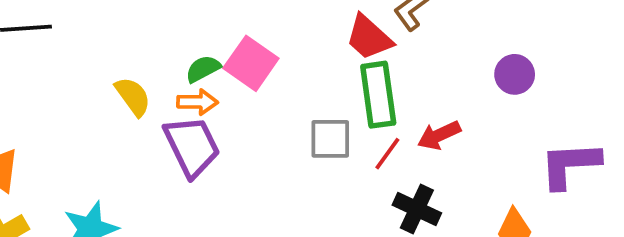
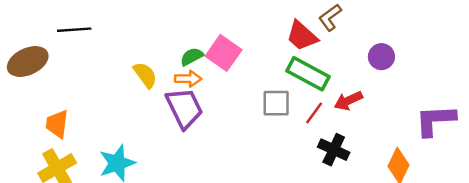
purple circle: (515, 74) -> (381, 57), moved
green rectangle: (378, 95) -> (308, 74), turned -54

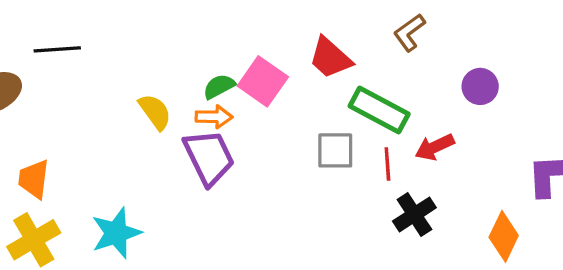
red trapezoid: (302, 36) -> (330, 58), moved
red line: (314, 113) -> (387, 164), turned -40
black cross: (334, 150) -> (414, 214), turned 32

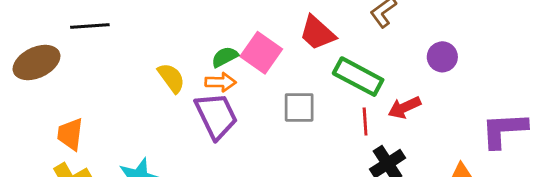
gray square: (335, 150) -> (299, 107), moved

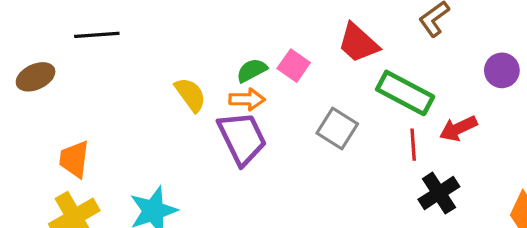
pink square: (261, 53) -> (294, 66), size x0.7
brown ellipse: (37, 62) -> (36, 77), size x0.7
gray square: (299, 107) -> (337, 128), turned 32

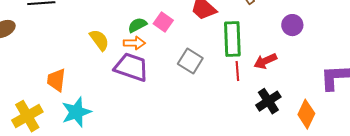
green rectangle: (405, 93) -> (232, 39), turned 60
purple trapezoid: (242, 138) -> (131, 67), turned -45
orange trapezoid: (74, 159) -> (56, 80), moved
black cross: (439, 193) -> (268, 101), moved

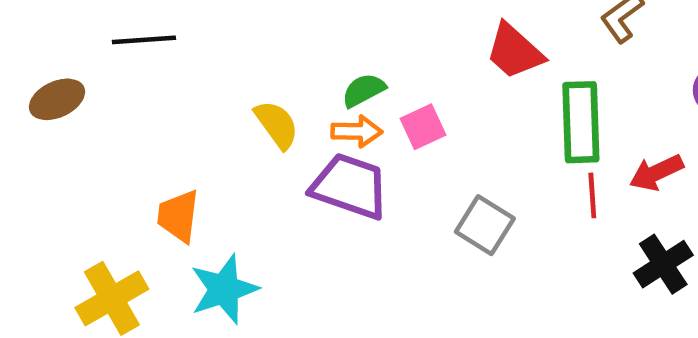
pink square: (163, 22) -> (423, 127), moved, turned 30
gray square: (190, 61) -> (485, 225), moved

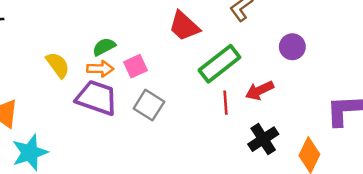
green rectangle: (581, 122) -> (219, 64), turned 54
gray square: (485, 225) -> (149, 105), moved

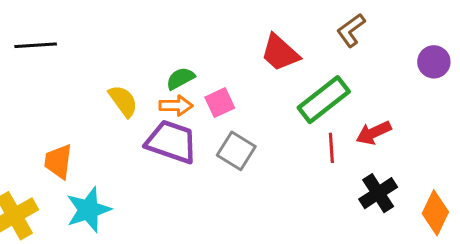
purple circle: (292, 47) -> (434, 62), moved

